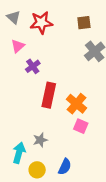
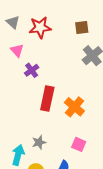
pink triangle: (18, 46) -> (17, 50), turned -32
pink square: (81, 126) -> (79, 144), moved

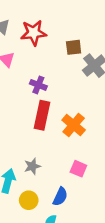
brown square: (82, 27) -> (74, 47), moved
purple cross: (32, 70) -> (38, 85), moved, turned -32

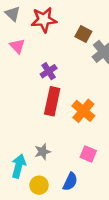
brown square: (74, 47) -> (83, 34), turned 35
purple cross: (38, 85) -> (49, 71), turned 35

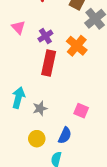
pink triangle: (17, 46) -> (18, 27), moved
orange cross: (83, 111) -> (77, 46), moved
cyan arrow: (19, 166) -> (18, 98), moved

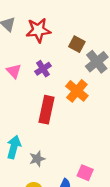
purple cross: (45, 36) -> (43, 69), moved
pink square: (81, 111) -> (85, 173), moved

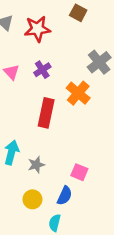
brown square: (77, 44) -> (78, 13), moved
pink square: (85, 173) -> (79, 172), moved

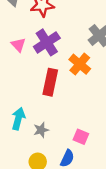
purple cross: (42, 70) -> (47, 42), size x1.6

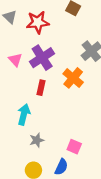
red rectangle: (50, 82) -> (41, 88), moved, size x0.6
cyan arrow: (18, 119) -> (24, 114), moved

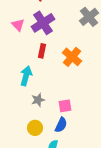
orange cross: (73, 78) -> (72, 57), moved
pink square: (74, 147) -> (65, 106), moved, turned -32

